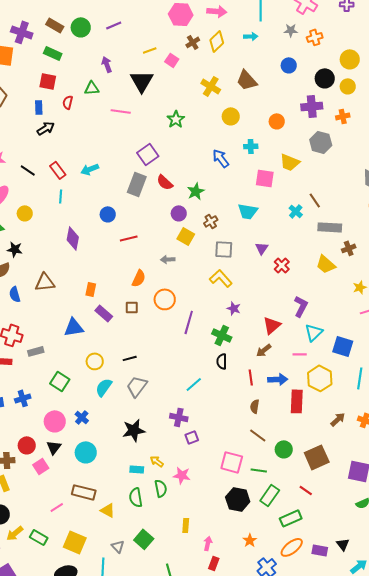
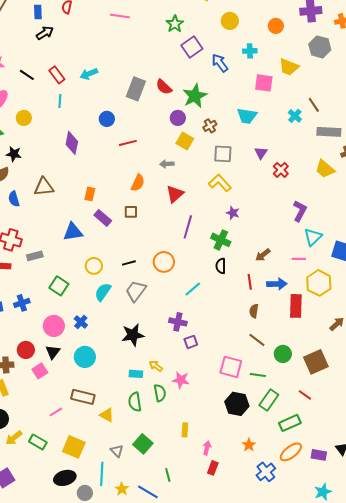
purple square: (148, 154) -> (192, 47), moved
green star: (196, 191) -> (195, 96), size x1.4
orange circle: (165, 299) -> (164, 262), moved
red triangle: (272, 325) -> (175, 194), moved

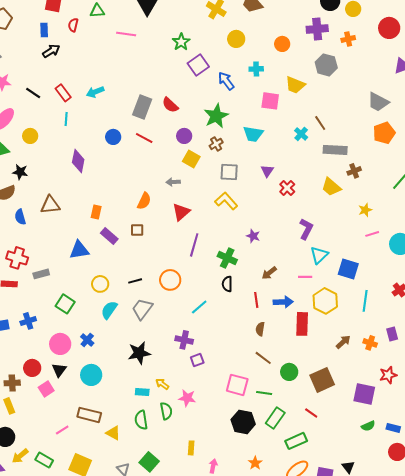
green star: (195, 96) -> (216, 116), moved
red line: (128, 143) -> (144, 138), moved, turned 42
purple star: (233, 213) -> (253, 236), moved

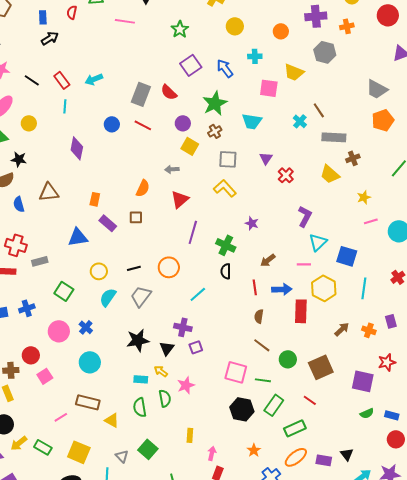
purple square: (198, 65) -> (191, 65), moved
black triangle: (59, 370) -> (167, 348), moved
pink star: (187, 398) -> (186, 385), turned -30

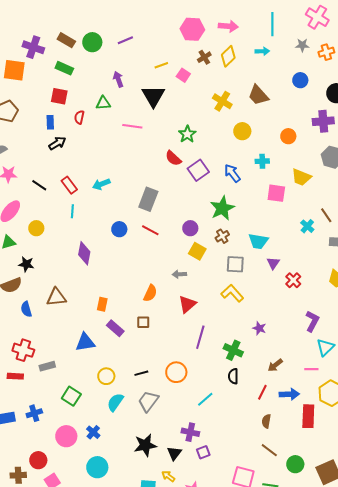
red semicircle: (169, 92) -> (173, 158), moved
cyan trapezoid: (252, 121) -> (258, 241), moved
red line: (255, 287) -> (262, 392), turned 35

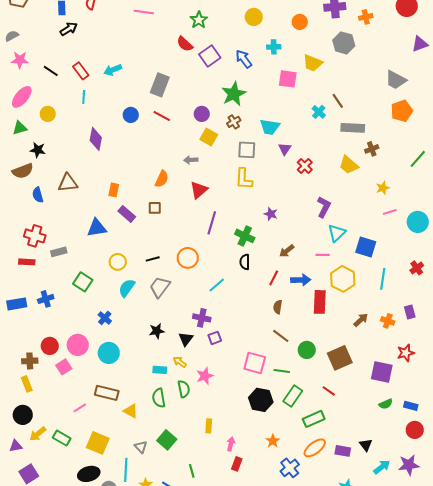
yellow L-shape: (232, 293) -> (244, 179), turned -135
pink circle: (66, 436) -> (78, 345), moved
black star: (145, 445) -> (157, 331), size x0.7

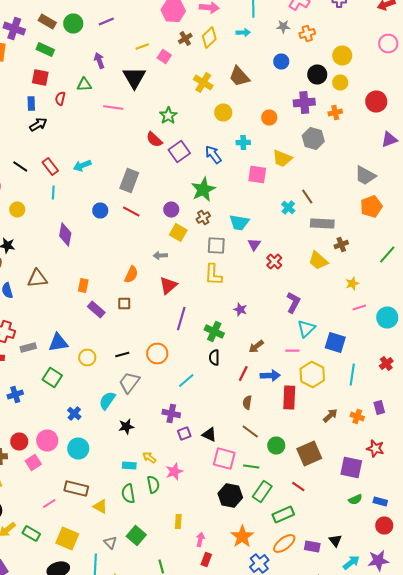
blue triangle: (97, 228) -> (58, 342), moved
cyan semicircle: (127, 288) -> (107, 400), moved
black triangle: (186, 339) -> (209, 434), moved, turned -42
red star: (406, 353) -> (375, 448), turned 30
orange star: (273, 441) -> (242, 536), size x1.6

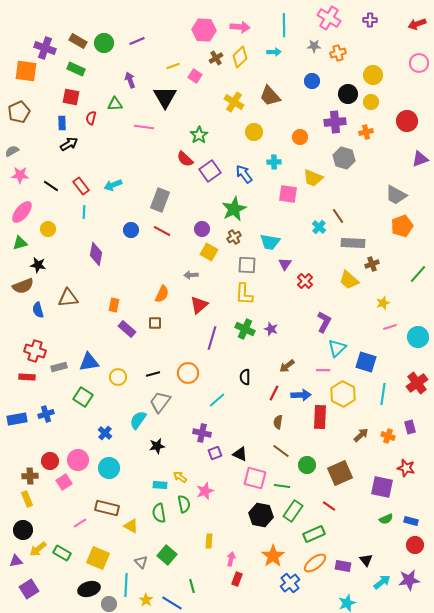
green cross: (214, 332) -> (245, 329), moved
red cross: (386, 364) -> (417, 383), size x1.5

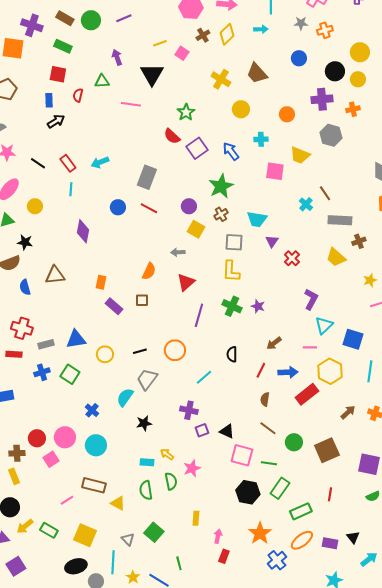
blue cross: (46, 414) -> (42, 372), moved
red rectangle: (320, 417) -> (307, 394), turned 50
red line: (329, 506) -> (330, 494), moved, turned 64

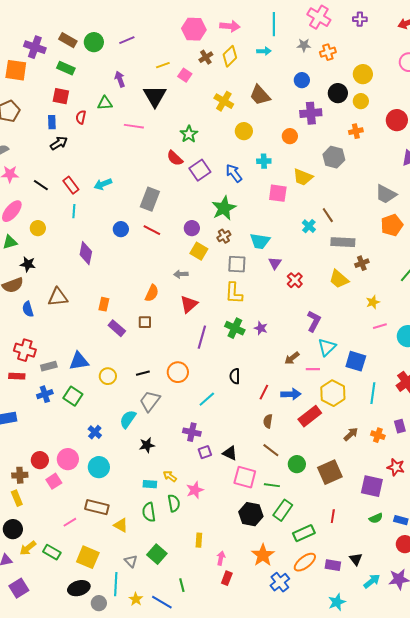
purple cross: (322, 99) -> (311, 113), moved
brown arrow: (274, 343) -> (292, 358), moved

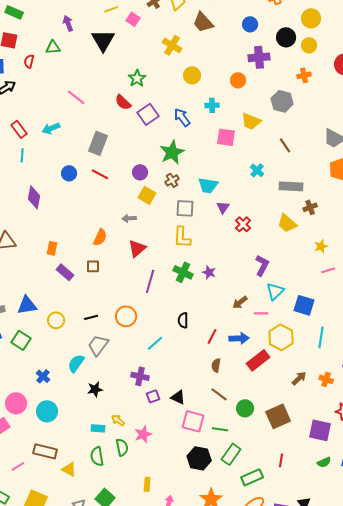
brown trapezoid: (260, 95) -> (203, 22), moved
pink line: (134, 126) -> (76, 97), moved, turned 30
brown line: (328, 215) -> (285, 145), moved

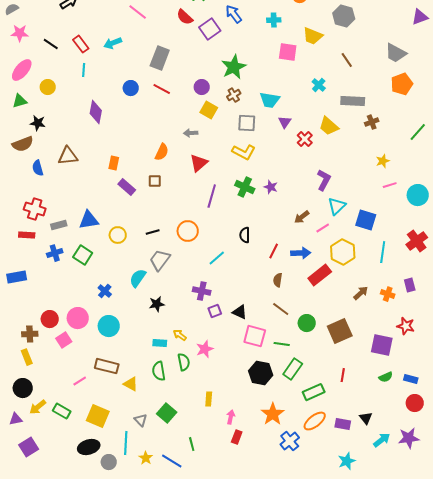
blue arrow: (182, 117) -> (234, 14), moved
yellow trapezoid: (287, 223) -> (329, 126), moved
yellow L-shape: (182, 237) -> (244, 152), turned -65
pink line: (261, 313) -> (323, 228), turned -32

